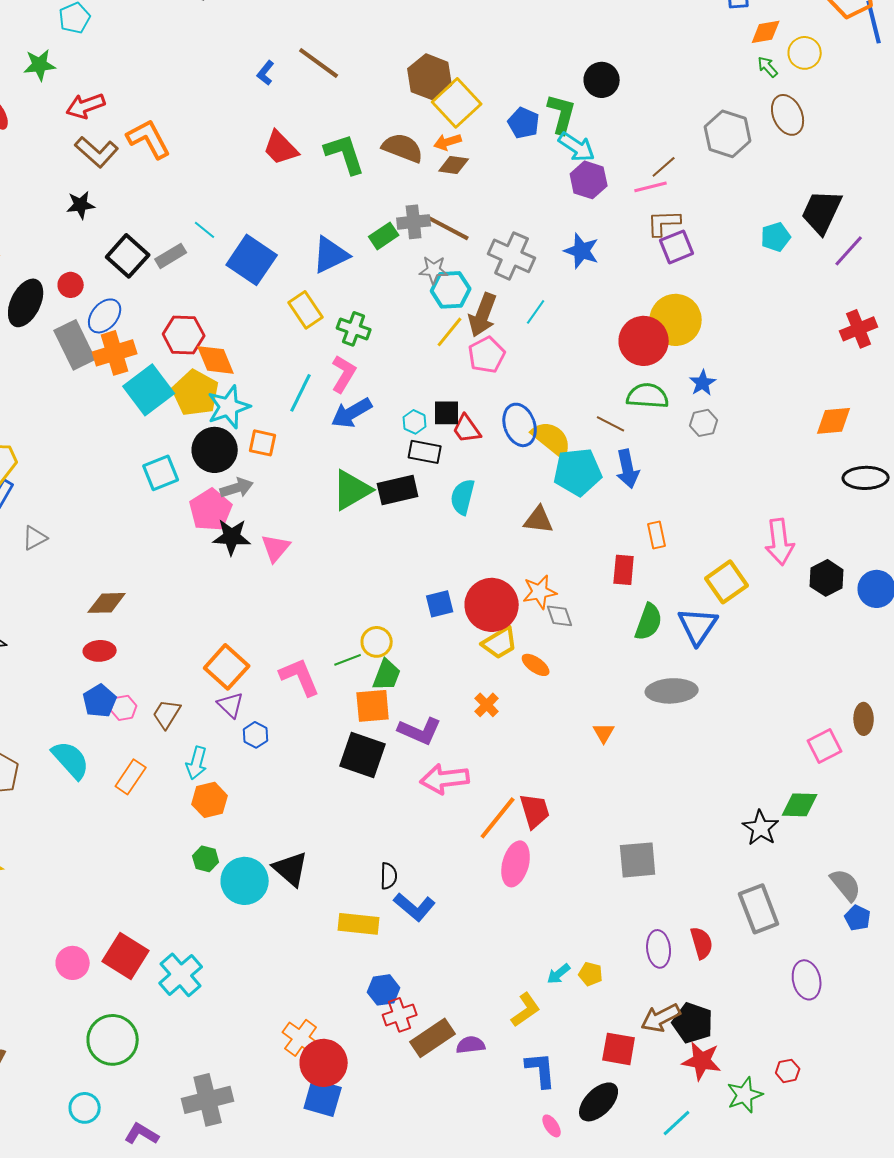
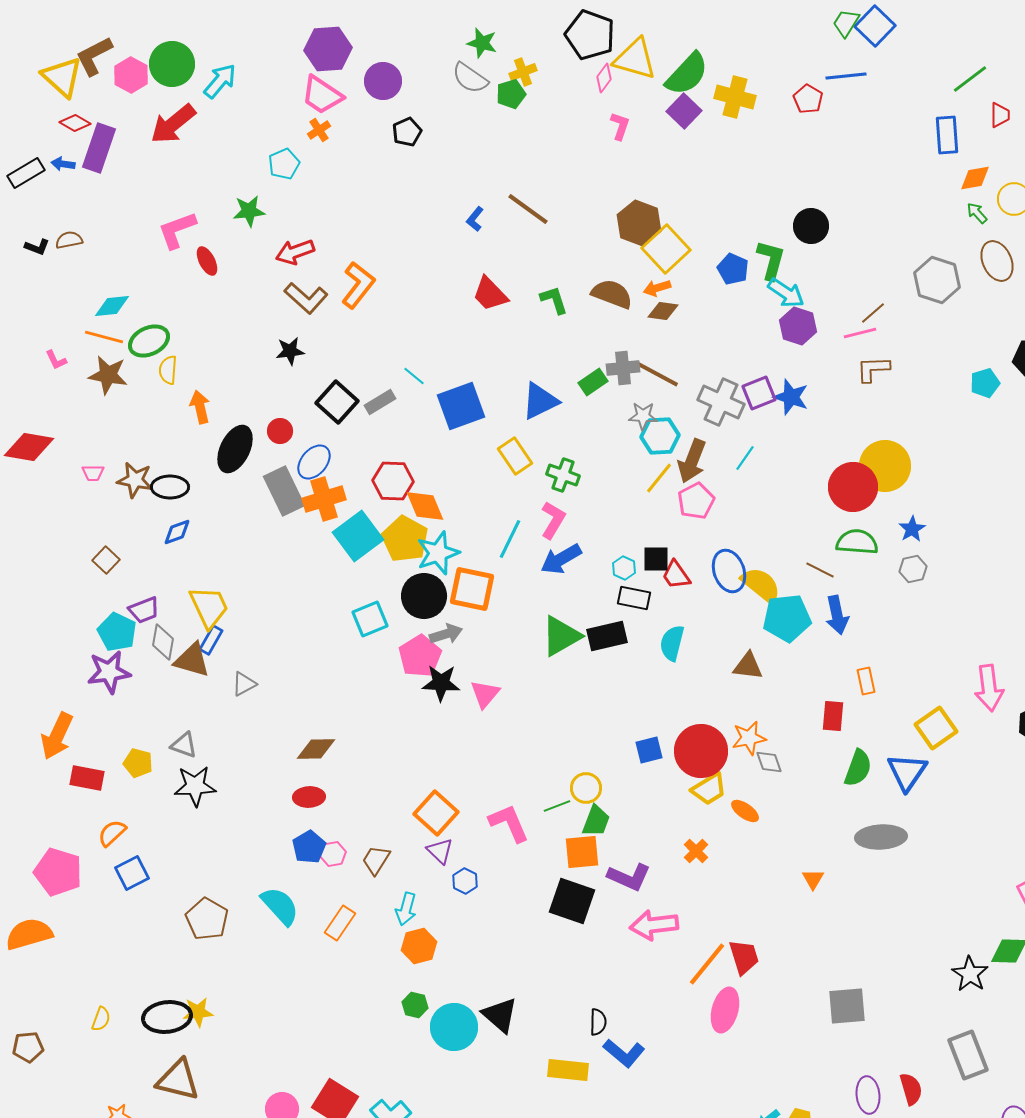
orange L-shape: (149, 139) -> (358, 285), turned 66
green L-shape: (345, 154) -> (554, 300), size x0.7
purple square: (677, 247) -> (759, 393), moved
blue square: (252, 260) -> (461, 406), turned 36
orange square: (263, 443) -> (472, 589), size x1.6

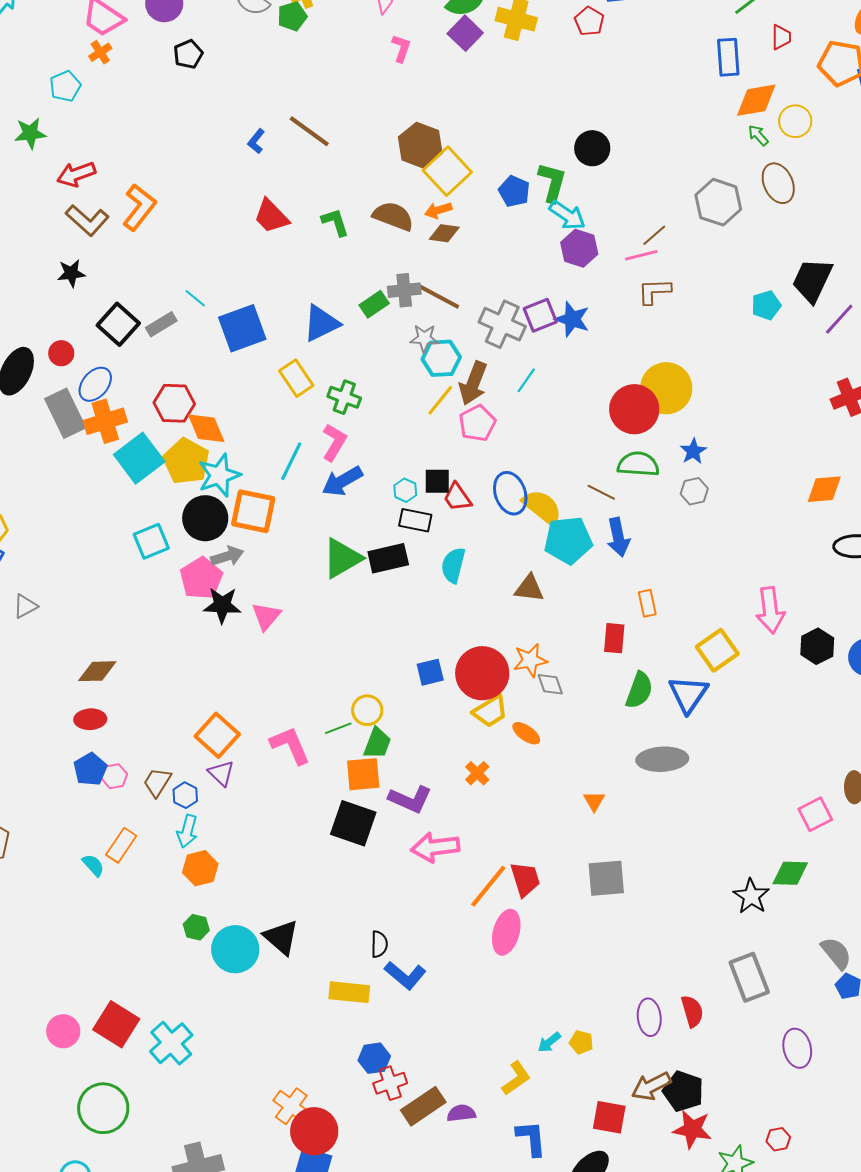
orange diamond: (975, 178) -> (756, 100), size x1.4
blue hexagon: (465, 881) -> (185, 795), moved
cyan semicircle: (280, 906) -> (93, 865), moved, size x0.6
gray square: (847, 1006) -> (606, 878), moved

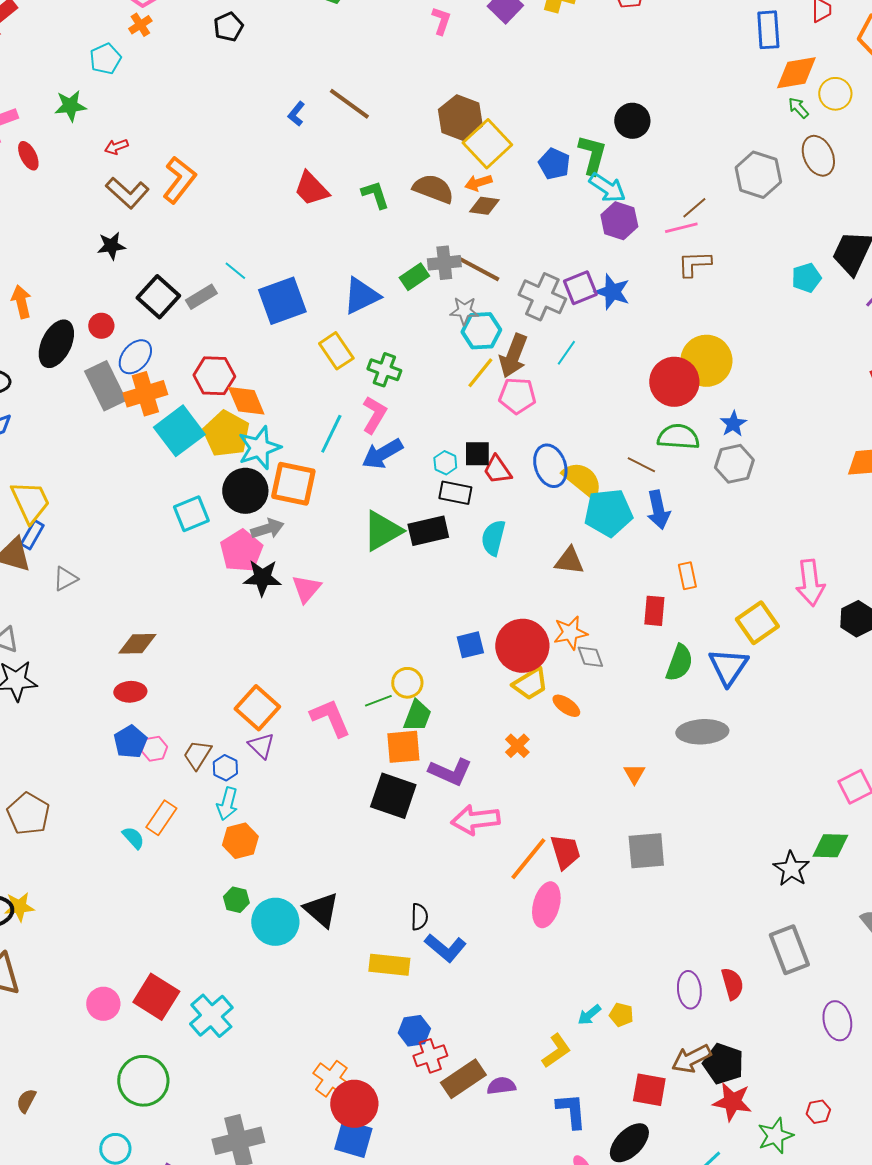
red arrow: (76, 174) -> (116, 147), size x0.6
pink pentagon: (477, 423) -> (517, 396), turned 30
gray hexagon: (694, 491) -> (734, 464), size x1.4

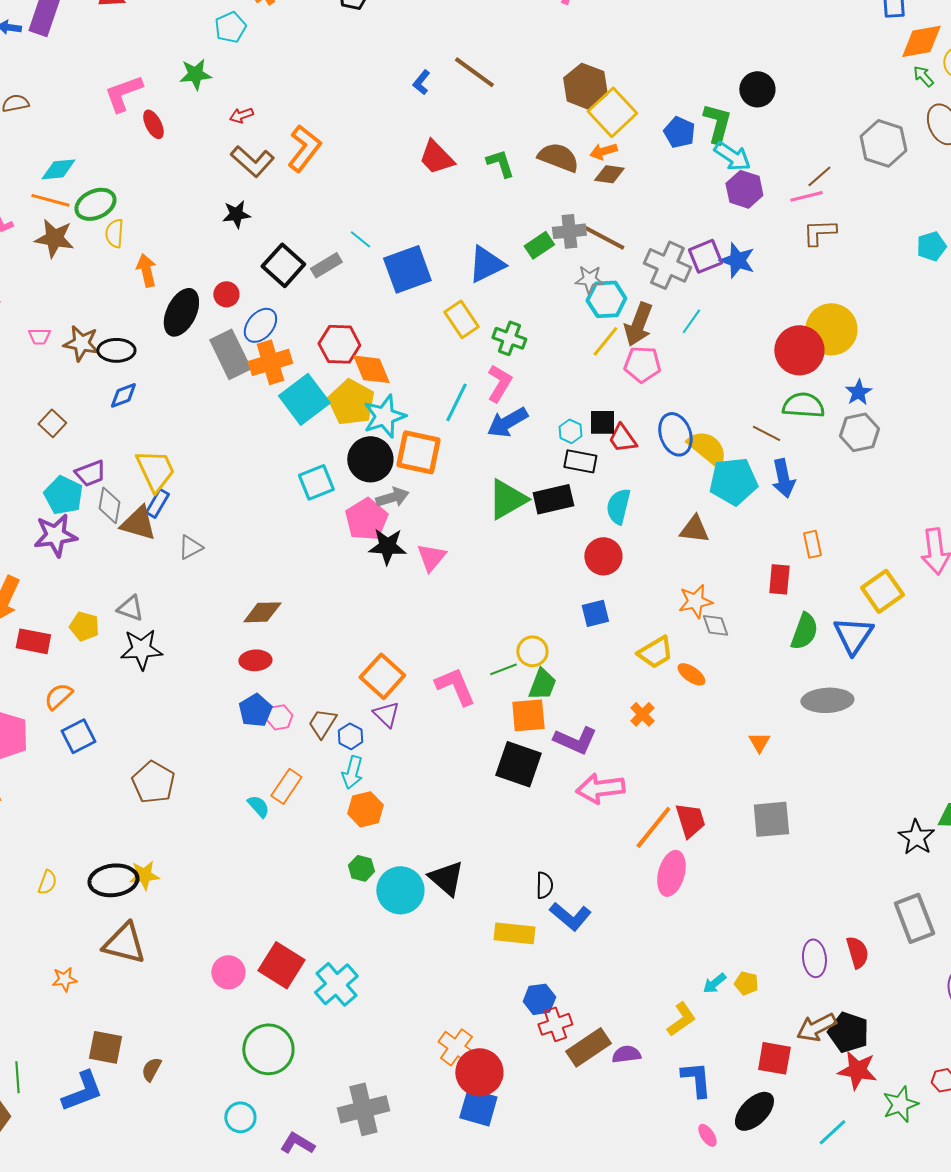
red circle: (522, 646) -> (603, 556), moved, size x0.7

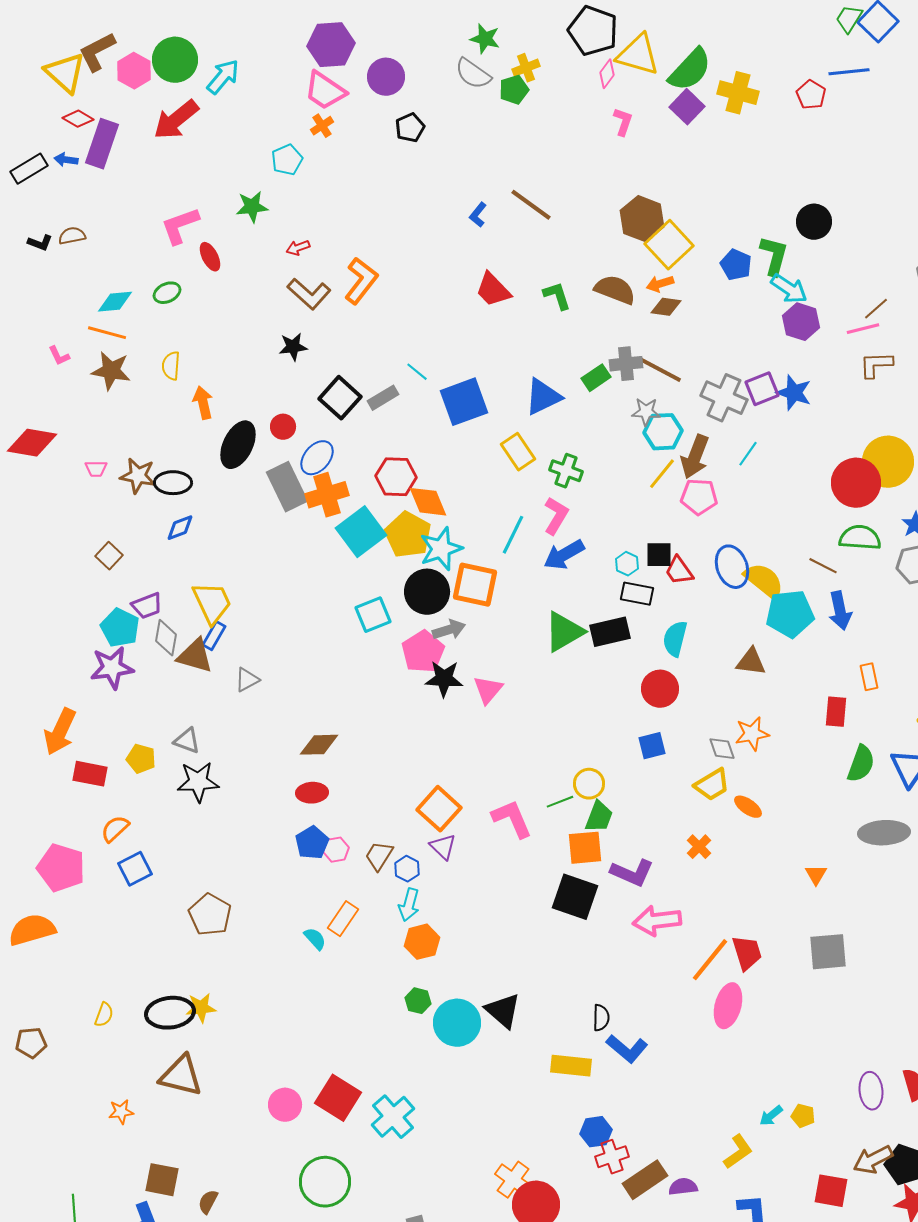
green ellipse: (95, 204) -> (167, 293), moved, size x0.7
gray diamond: (715, 625) -> (722, 749), moved

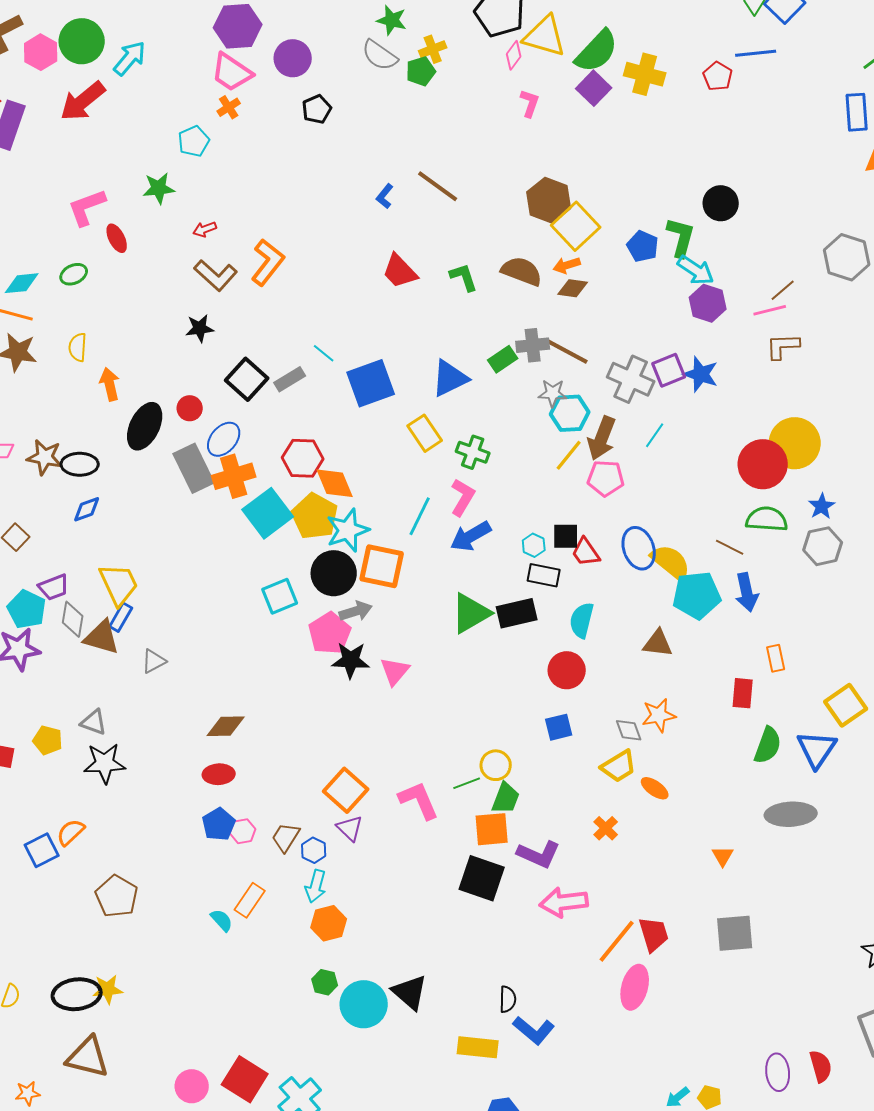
orange semicircle: (115, 829) -> (71, 832), moved

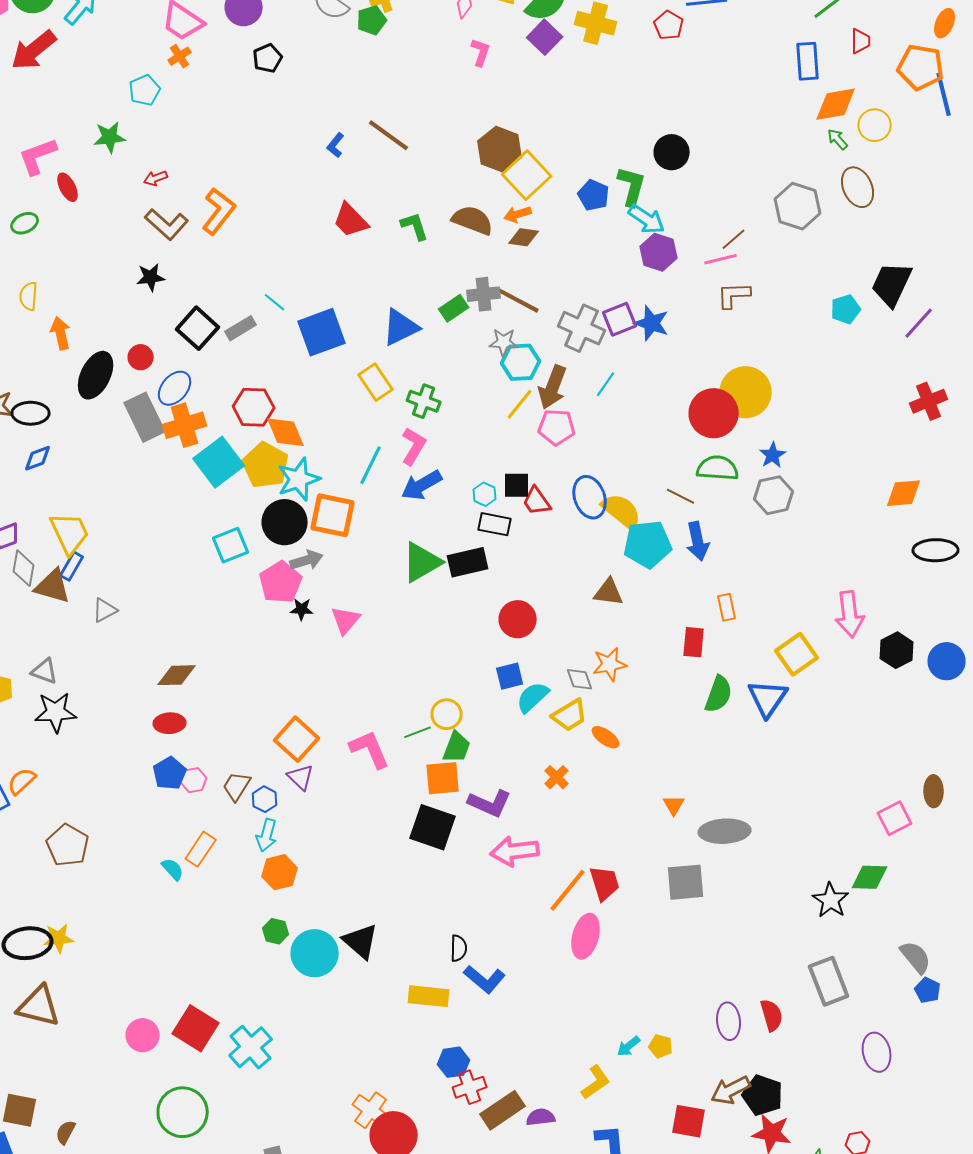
cyan semicircle: (582, 620) -> (533, 697), moved, turned 33
black star: (351, 660) -> (302, 609), size x0.6
gray ellipse: (791, 814) -> (725, 831), moved

